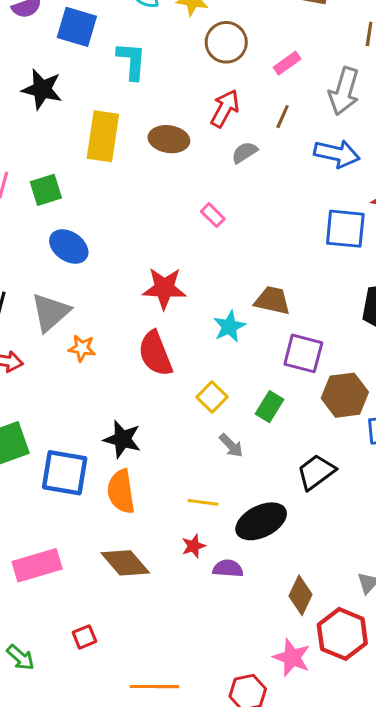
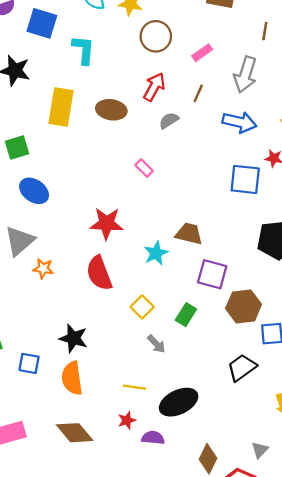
black trapezoid: (316, 472) -> (242, 368), moved
blue square: (65, 473) -> (29, 363), size x0.6

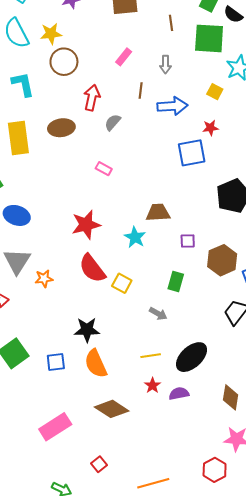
brown circle: (156, 36) -> (64, 62), moved
gray arrow: (245, 75) -> (165, 64), size x0.6
brown line: (198, 93) -> (141, 91), moved
purple square: (212, 274) -> (188, 241), size x0.6
yellow square: (142, 307) -> (122, 283), moved

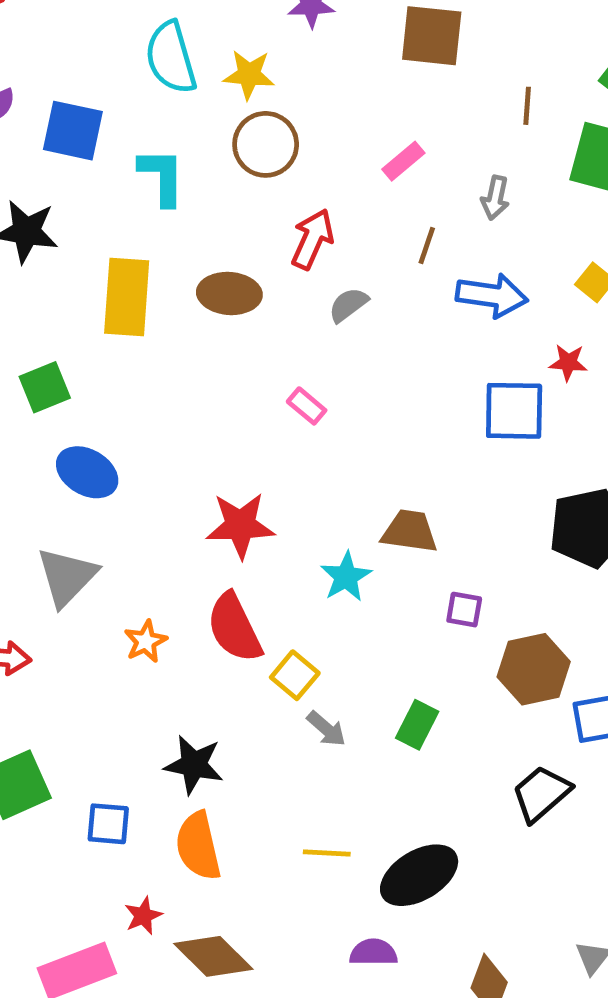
orange star: (44, 279) -> (146, 641), moved, turned -30
green rectangle: (176, 282) -> (417, 725), moved
gray arrow: (158, 314) -> (326, 729), moved
red star: (152, 385) -> (143, 916), moved

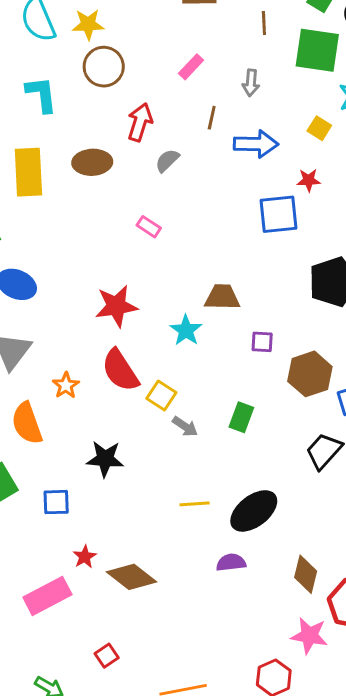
orange semicircle: (198, 846) -> (27, 423), moved

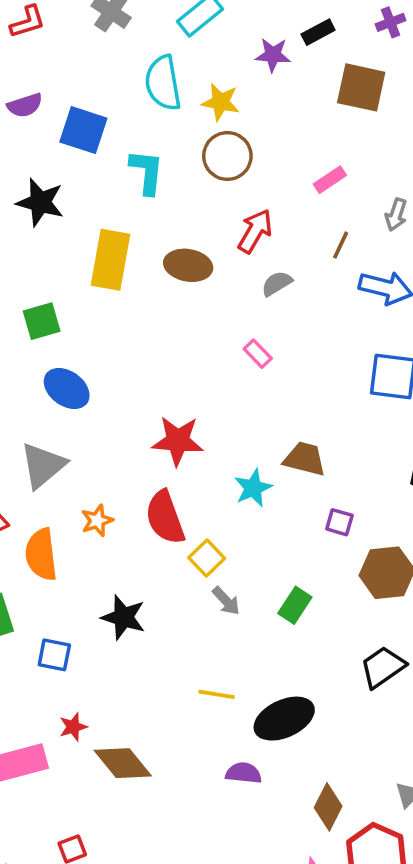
pink rectangle: (149, 227) -> (258, 354), moved

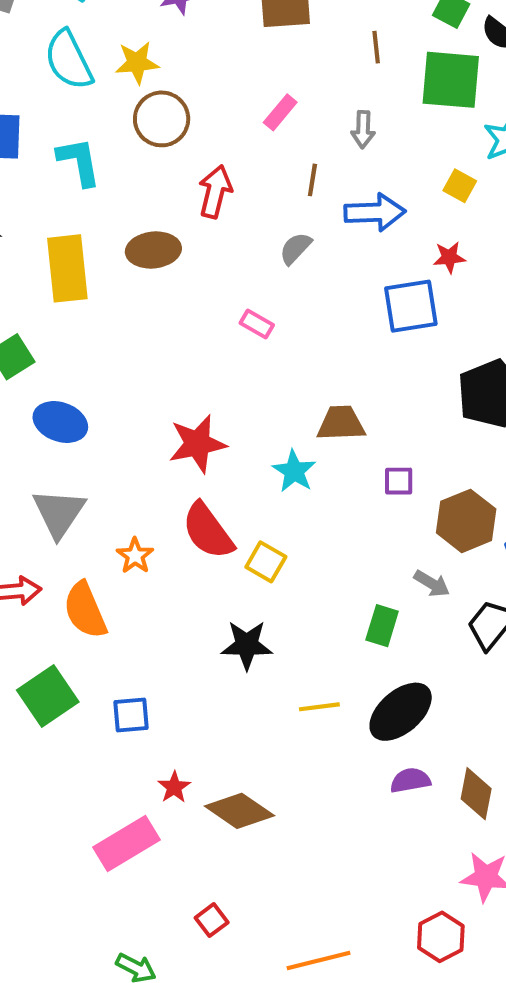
gray semicircle: (277, 283) -> (295, 248), moved
gray arrow: (226, 601) -> (432, 584), moved
green rectangle: (295, 605) -> (382, 626), moved
black star: (123, 617) -> (247, 645), moved
purple semicircle: (244, 773) -> (410, 780), moved

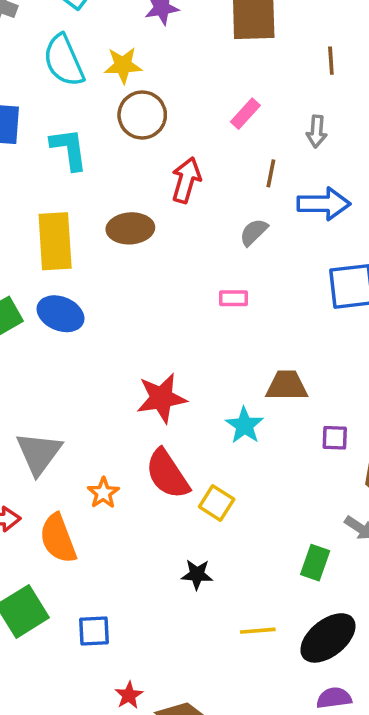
pink rectangle: (257, 324) -> (234, 298), moved, turned -32
blue ellipse: (60, 422) -> (61, 314), moved
black star: (247, 645) -> (197, 574), size x0.7

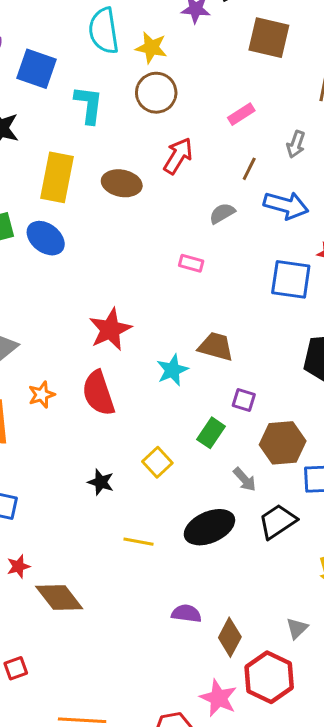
red star: (162, 398) -> (110, 329), turned -30
yellow square: (217, 503) -> (157, 462), moved
green rectangle: (315, 563) -> (211, 433), moved
black ellipse: (328, 638) -> (209, 527), moved

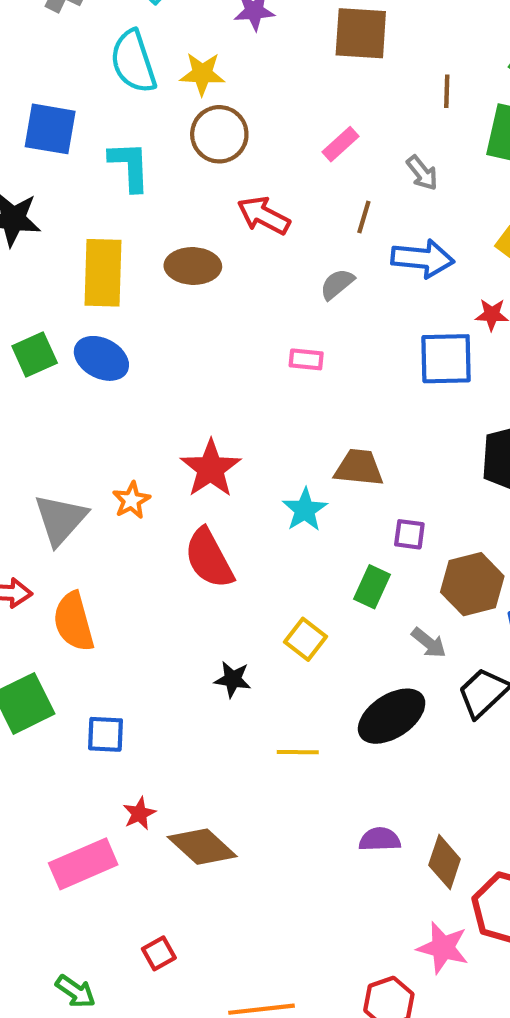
gray arrow: (296, 144) -> (422, 173), turned -48
red arrow: (178, 156) -> (264, 216), turned -84
orange star: (42, 395) -> (131, 500), moved

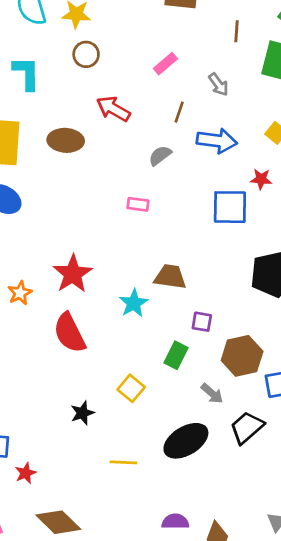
brown circle: (219, 134) -> (86, 54), size x0.7
black star: (233, 679) -> (82, 413), turned -30
red star: (139, 814) -> (26, 473), moved

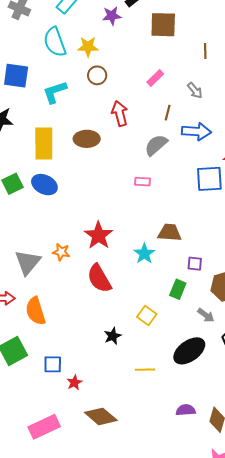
cyan L-shape: (26, 73) -> (55, 92), turned -104
red arrow: (113, 109) -> (120, 113), turned 50
gray semicircle: (160, 156) -> (156, 145), size x1.4
orange star: (20, 293) -> (61, 252), turned -30

